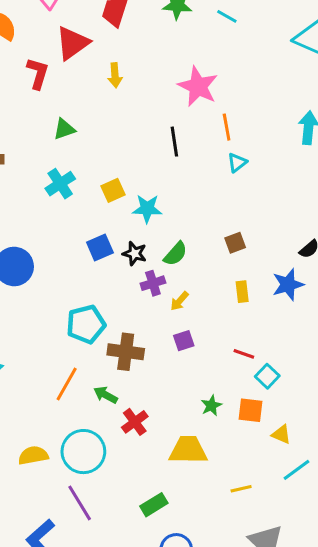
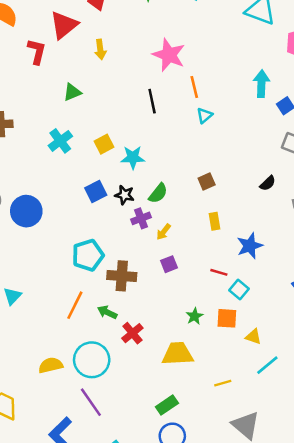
green triangle: (64, 129) -> (72, 92), moved
blue star: (288, 285) -> (250, 246), moved
green rectangle: (154, 505) -> (167, 405), moved

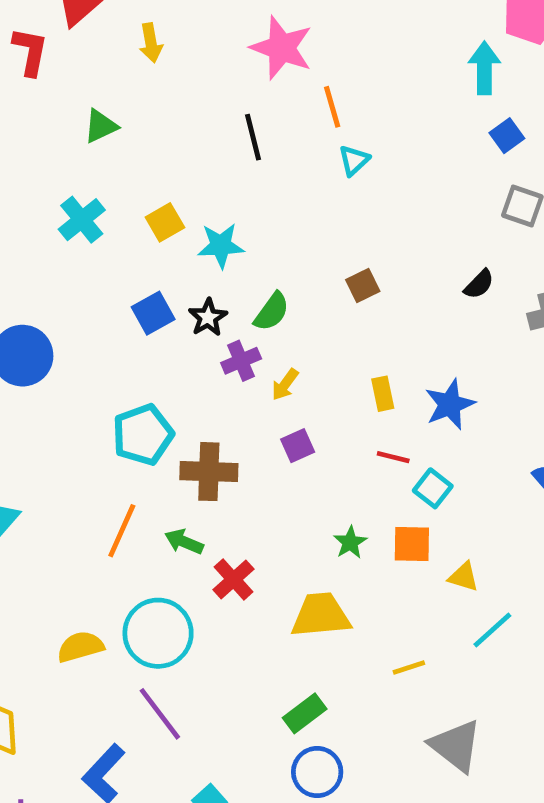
cyan arrow: (261, 84) -> (484, 68), moved
black star: (125, 195) -> (208, 317), turned 30
yellow rectangle: (215, 221) -> (383, 394), moved

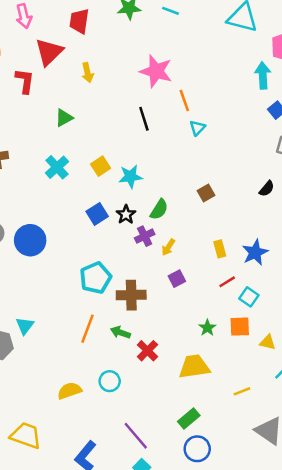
red line: (393, 457) -> (227, 282), turned -42
cyan circle: (158, 633) -> (110, 381), size x0.6
purple line: (160, 714) -> (136, 436), moved

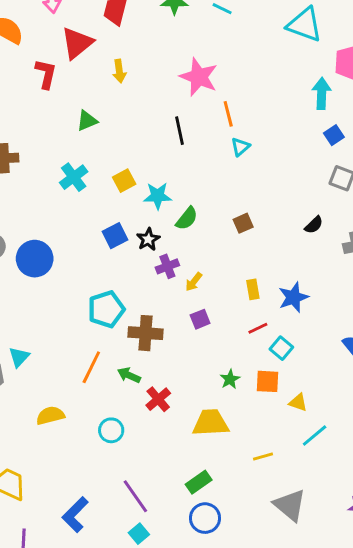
green semicircle: (159, 209) -> (187, 218), moved
yellow semicircle: (69, 391) -> (50, 416), moved

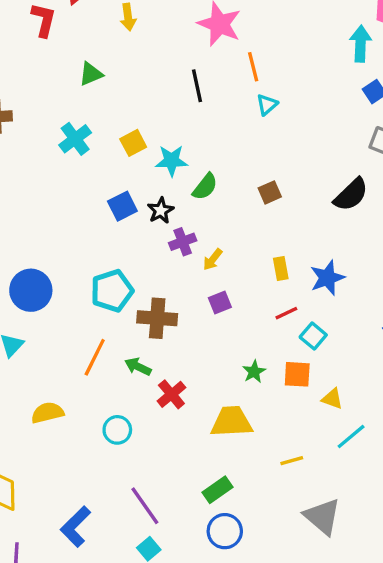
black semicircle: (314, 225) -> (351, 195), size x1.6
blue circle: (35, 259) -> (31, 290), moved

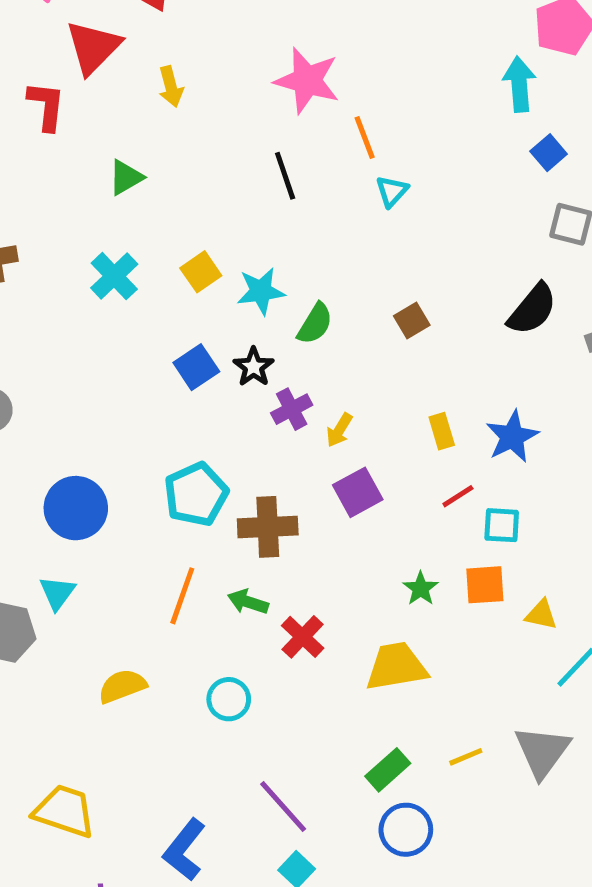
purple square: (220, 302) -> (358, 492), size x1.4
cyan square: (313, 336) -> (502, 525), turned -30
yellow line: (292, 461) -> (466, 757), moved
gray triangle: (322, 517) -> (542, 751), moved, turned 33

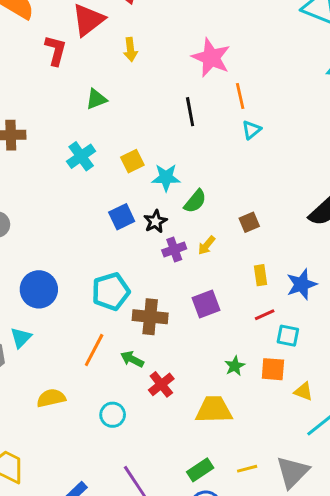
brown square: (412, 321) -> (249, 222), moved
yellow arrow: (339, 430) -> (207, 245), moved

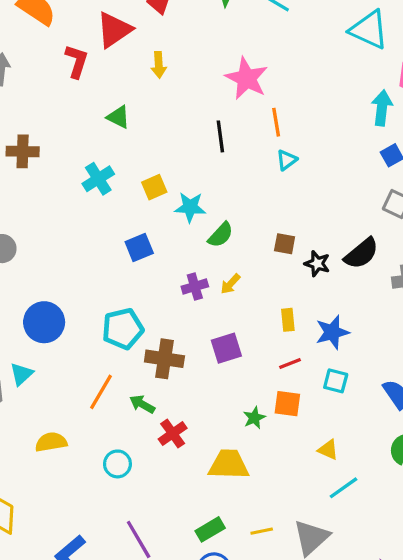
green triangle: (96, 99) -> (118, 117), turned 45
black star: (155, 221) -> (317, 264), moved, turned -30
brown square: (249, 222) -> (285, 244), moved, turned 30
cyan square: (288, 336) -> (336, 381), moved
orange square: (273, 369) -> (287, 404), moved

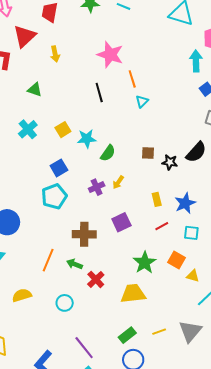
cyan pentagon: (123, 329) -> (54, 196), moved
orange square: (287, 404) -> (177, 260), moved, turned 30
green star: (254, 418) -> (145, 263), size x1.6

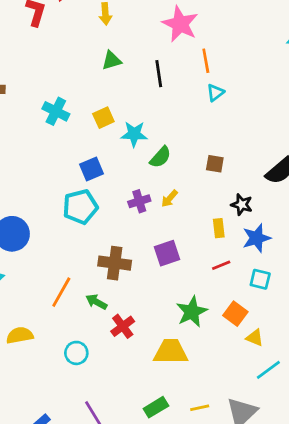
green triangle: (35, 90) -> (111, 61), moved, turned -42
cyan cross: (28, 129) -> (56, 111), turned -30
black star: (170, 162) -> (242, 205), moved

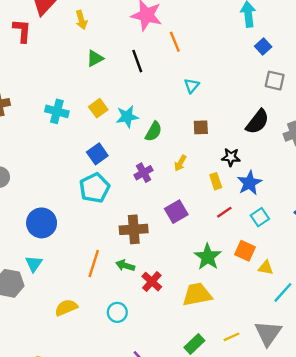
cyan triangle: (215, 93) -> (192, 86), moved
yellow arrow: (169, 199) -> (180, 163), moved
cyan square: (260, 279) -> (260, 217), turned -36

